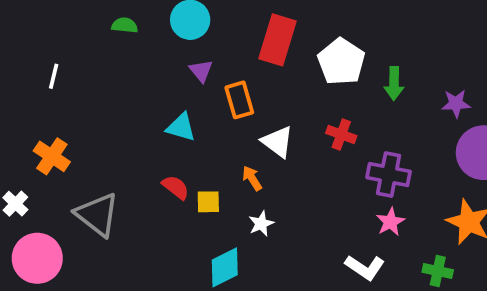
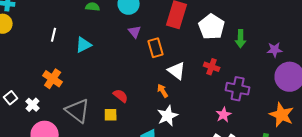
cyan triangle: (181, 127) -> (84, 45), moved, turned -42
yellow square: (208, 202) -> (111, 115), moved
pink star: (390, 222) -> (224, 115), moved
white star: (261, 224) -> (168, 116), size x1.5

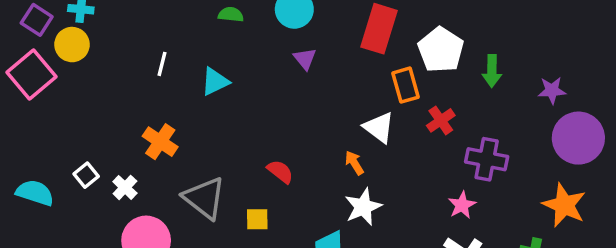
orange rectangle: (156, 48) -> (405, 85), moved
red cross: (212, 67) -> (441, 120), turned 35
yellow square: (111, 115) -> (257, 219), moved

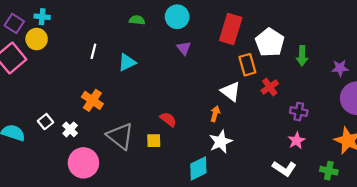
purple cross: (487, 159) -> (299, 112), size x0.7
orange arrow: (354, 163) -> (215, 114), turned 48
pink star: (462, 205) -> (296, 141), moved
yellow square: (257, 219) -> (154, 141), moved

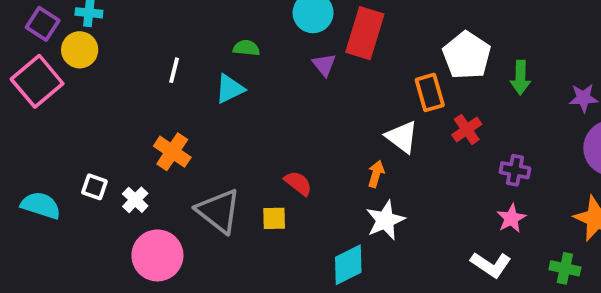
green semicircle: (137, 20) -> (246, 48), moved
red rectangle: (231, 29) -> (365, 33), moved
white square: (45, 122) -> (94, 187), turned -32

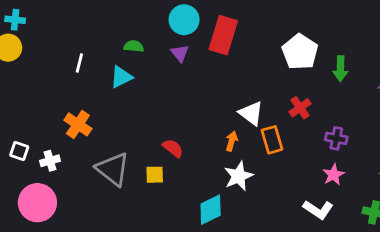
purple triangle: (324, 65) -> (180, 53), moved
orange rectangle: (430, 92) -> (272, 140), moved
white cross: (135, 200) -> (50, 161), turned 30
pink circle: (157, 255) -> (37, 203), moved

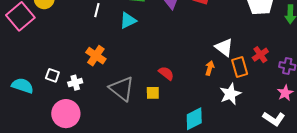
red cross: (300, 108) -> (260, 55), moved
white star: (239, 176) -> (230, 94), moved

